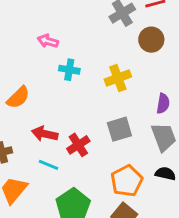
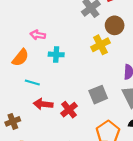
yellow cross: (118, 78) -> (100, 45), moved
orange semicircle: (18, 97) -> (20, 58), moved
cyan line: (48, 165) -> (32, 83), moved

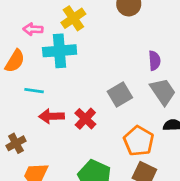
yellow cross: (100, 45) -> (73, 18), moved
cyan cross: (56, 54) -> (60, 51), size x1.6

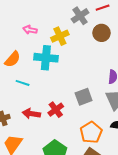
pink arrow: (33, 29) -> (30, 30), moved
red arrow: (51, 116) -> (31, 114), moved

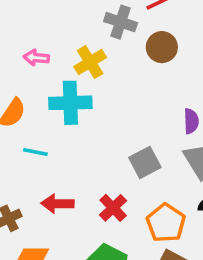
gray cross: (80, 16) -> (121, 22), turned -30
red cross: (56, 110) -> (113, 208), moved

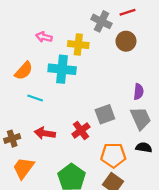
yellow cross: (90, 62) -> (78, 45), turned 30
red cross: (113, 208) -> (81, 130), moved
orange pentagon: (166, 223) -> (113, 155), turned 30

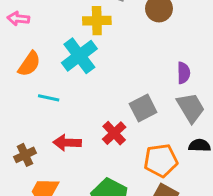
pink arrow: (44, 37) -> (18, 19), moved
cyan cross: (62, 69) -> (79, 56), turned -36

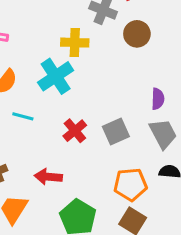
red cross: (114, 133) -> (75, 131), moved
red arrow: (67, 143) -> (48, 177), moved

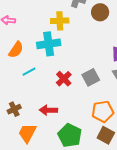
cyan cross: (56, 76) -> (49, 44), turned 30
cyan line: (23, 116) -> (29, 72), turned -40

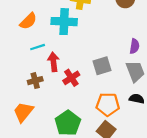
red cross: (64, 79) -> (71, 78), moved
brown cross: (14, 109) -> (35, 81), moved
red arrow: (48, 110) -> (53, 62), moved, turned 72

